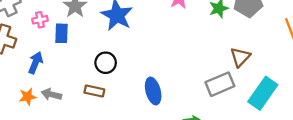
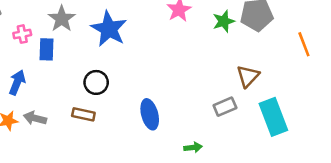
gray rectangle: (220, 84) -> (225, 107), size x0.7
cyan rectangle: (263, 93) -> (273, 117), turned -56

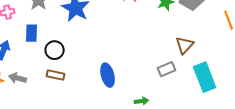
blue rectangle: (46, 49) -> (32, 33), moved
black circle: (96, 82) -> (55, 50), moved

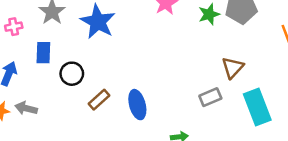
brown rectangle: (56, 75) -> (99, 100), moved, turned -54

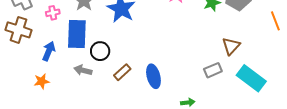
blue rectangle: (43, 53) -> (77, 34), size x1.6
cyan rectangle: (257, 107) -> (251, 78), turned -32
gray arrow: (26, 108) -> (83, 70), moved

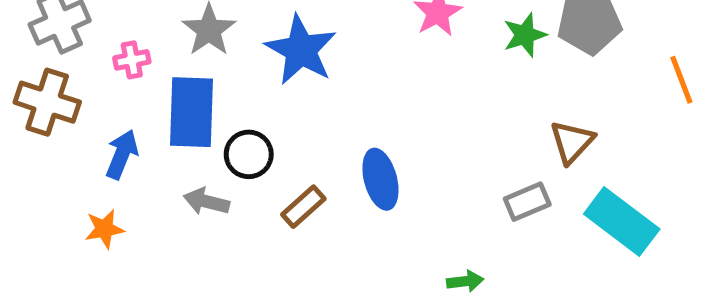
blue ellipse: (153, 76) -> (380, 179), moved

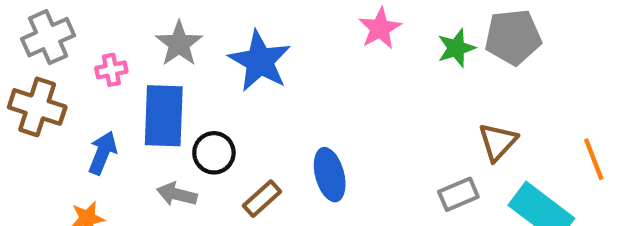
orange line: (681, 80) -> (594, 159), moved

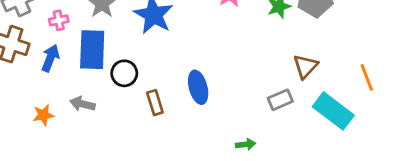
blue arrow: (103, 153) -> (50, 58), moved
gray arrow: (177, 194) -> (82, 104), moved
brown rectangle: (262, 199) -> (155, 103), turned -65

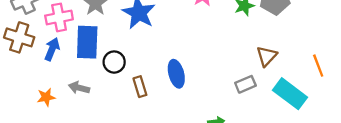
pink cross: (59, 20) -> (59, 17), size x1.6

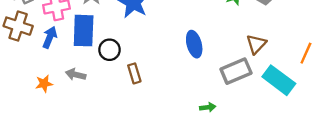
orange line: (318, 66) -> (306, 53), turned 45
blue ellipse: (176, 74) -> (194, 44), moved
gray rectangle: (245, 84) -> (236, 71), size x1.5

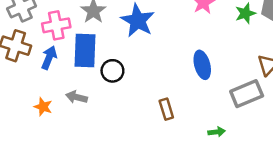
brown rectangle: (134, 73) -> (166, 109), moved
orange star: (44, 84) -> (43, 107), turned 30

